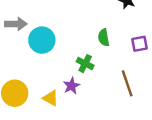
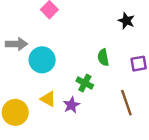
yellow triangle: (50, 98) -> (48, 99), moved

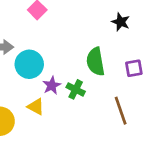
green semicircle: (103, 57) -> (95, 62), size x1.5
purple star: (71, 105) -> (52, 85), moved

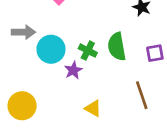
green cross: (76, 89) -> (88, 51), moved
yellow triangle: (36, 107) -> (93, 108), moved

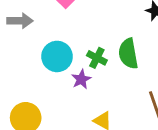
gray arrow: (23, 32) -> (20, 21), moved

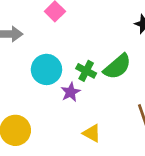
green semicircle: (128, 54) -> (117, 67), turned -120

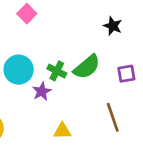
yellow triangle: (92, 133) -> (62, 131), turned -30

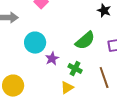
green cross: (57, 71) -> (75, 69), moved
yellow triangle: (62, 131) -> (67, 88), turned -32

